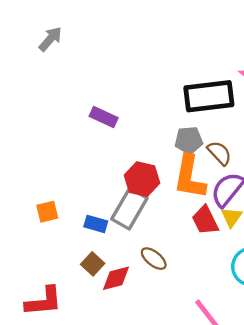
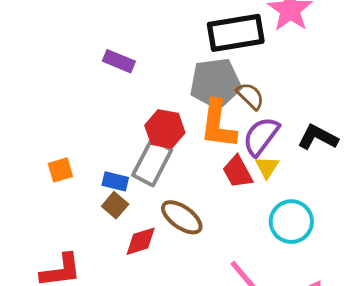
gray pentagon: (189, 140) -> (215, 83), size x1.6
brown ellipse: (154, 259) -> (182, 217), size x1.4
brown square: (93, 264) -> (115, 205), moved

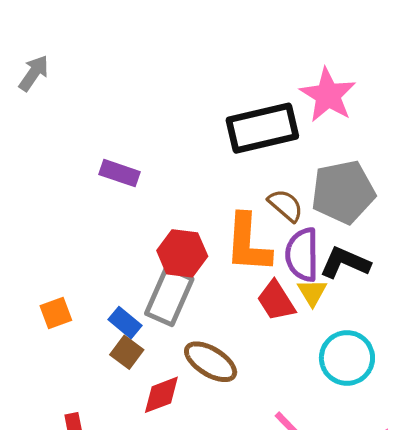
gray pentagon: (215, 83) -> (343, 192), moved
purple semicircle: (261, 136) -> (302, 255), turned -33
black L-shape: (318, 137) -> (345, 263), moved
blue rectangle: (115, 181) -> (125, 323), turned 30

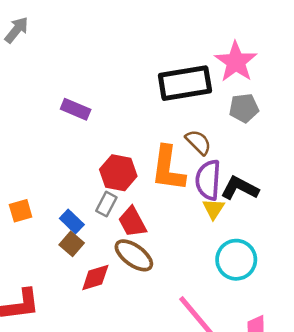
gray pentagon: (343, 192) -> (244, 108), moved, size x0.6
gray rectangle: (169, 296) -> (106, 204), size x0.6
red trapezoid: (276, 301) -> (132, 222), moved

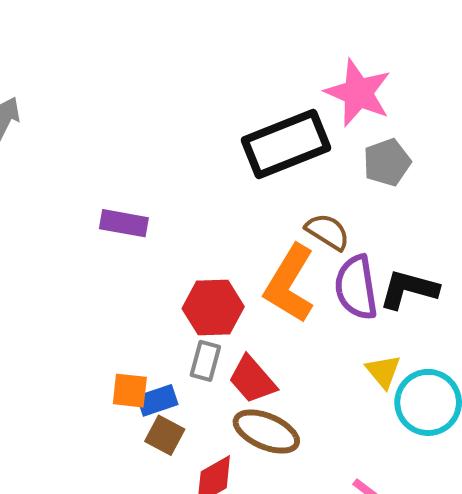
orange L-shape: (168, 169) -> (290, 284), turned 36
yellow triangle: (214, 209) -> (383, 371), moved
orange square: (21, 211) -> (130, 391), moved, turned 35
blue rectangle: (72, 222) -> (157, 400), turned -50

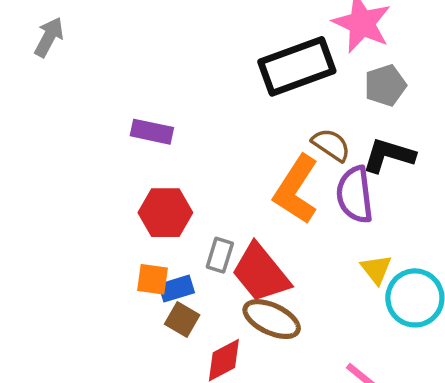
black L-shape: (409, 289) -> (389, 155), moved
red hexagon: (213, 308) -> (165, 213), moved
red trapezoid: (252, 380) -> (261, 273), size x1.4

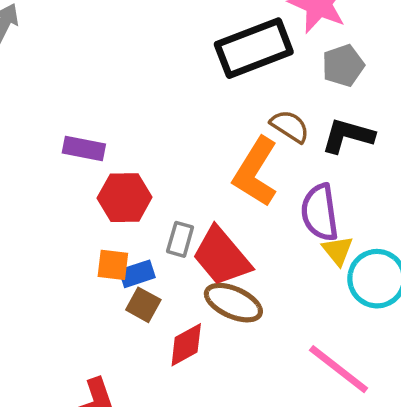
purple rectangle: (152, 132) -> (84, 149), moved
purple semicircle: (355, 195) -> (320, 212), moved

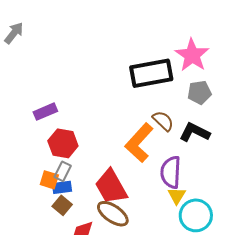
purple rectangle: (84, 149) -> (45, 112), turned -45
gray rectangle: (180, 239) -> (63, 171), moved

